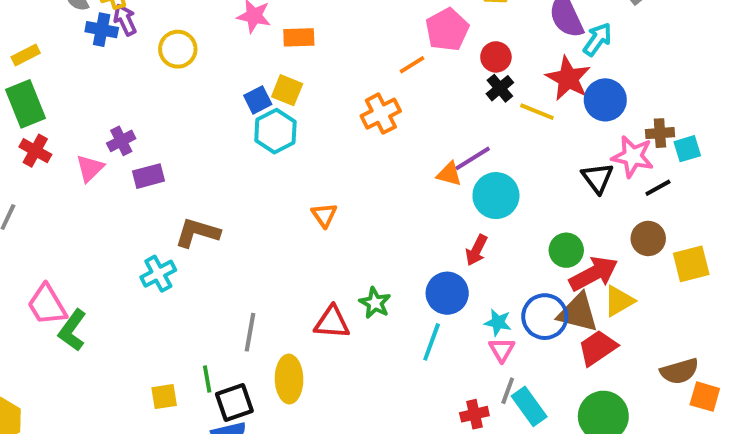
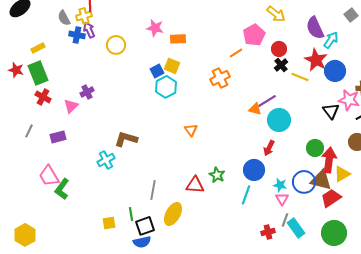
purple rectangle: (149, 176) -> (58, 137), moved
red arrow: (594, 274) -> (329, 160), turned -55
yellow ellipse: (289, 379) -> (173, 214), turned 30

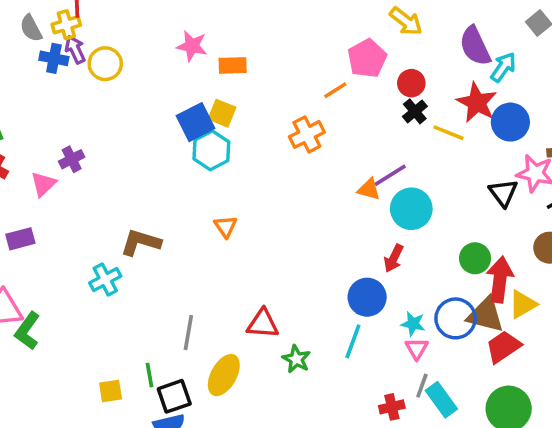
yellow circle: (116, 45) -> (105, 64), moved
blue square: (157, 71) -> (195, 122), size x1.5
orange triangle: (191, 130) -> (226, 226), moved
green star: (217, 175) -> (296, 359), moved

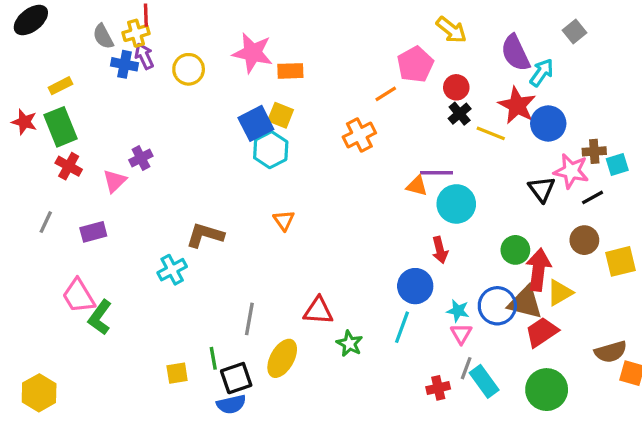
pink star: (192, 46) -> (253, 53), size x1.4
yellow circle: (105, 64) -> (189, 69), moved
purple line: (390, 175) -> (437, 173), turned 32
red arrow: (394, 258) -> (440, 250), turned -40

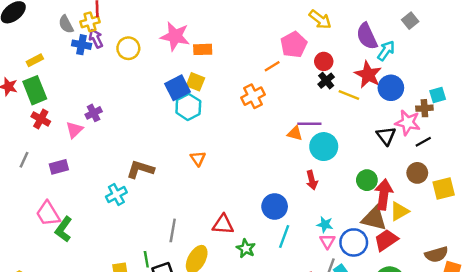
cyan square: (617, 165) -> (438, 95), moved
blue circle: (415, 286) -> (275, 206), moved
blue circle: (497, 306) -> (354, 242), moved

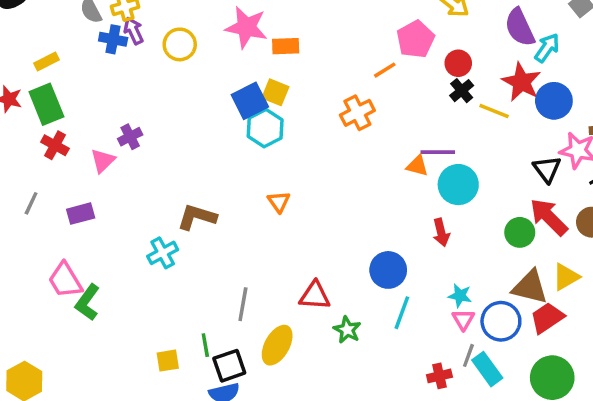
red arrow: (384, 195) -> (549, 217), moved, turned -52

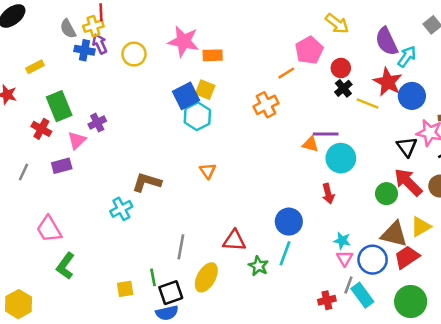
green rectangle: (46, 104) -> (59, 106), moved
purple rectangle: (81, 214) -> (62, 166), moved
green L-shape: (87, 302) -> (65, 266), moved
cyan line: (402, 313) -> (285, 253), moved

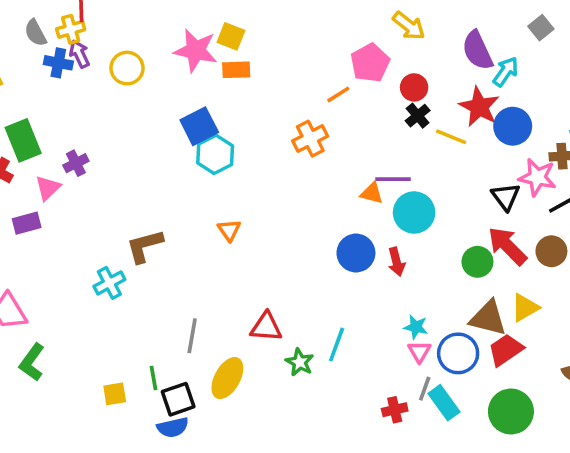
yellow square: (205, 90) -> (231, 36), moved
brown L-shape: (147, 182) -> (145, 246), turned -32
blue circle: (289, 222) -> (356, 253), moved

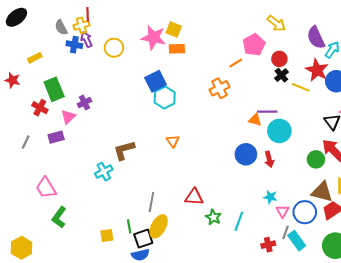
cyan star: (416, 327) -> (270, 197), moved
cyan line: (337, 345) -> (239, 221), moved
yellow ellipse: (227, 378) -> (159, 226), moved

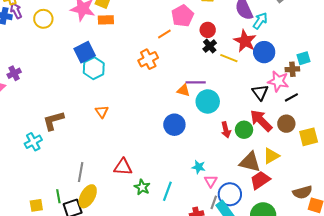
red arrow: (269, 159) -> (226, 130), moved
blue circle: (305, 212) -> (230, 194), moved

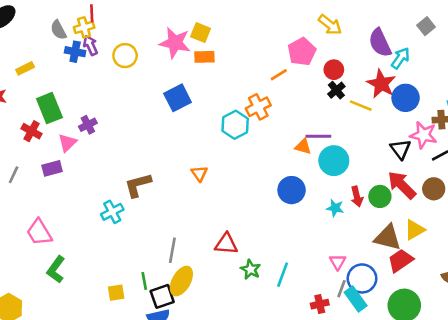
cyan hexagon: (94, 68) -> (235, 125), moved
cyan star: (199, 167) -> (335, 208), moved

